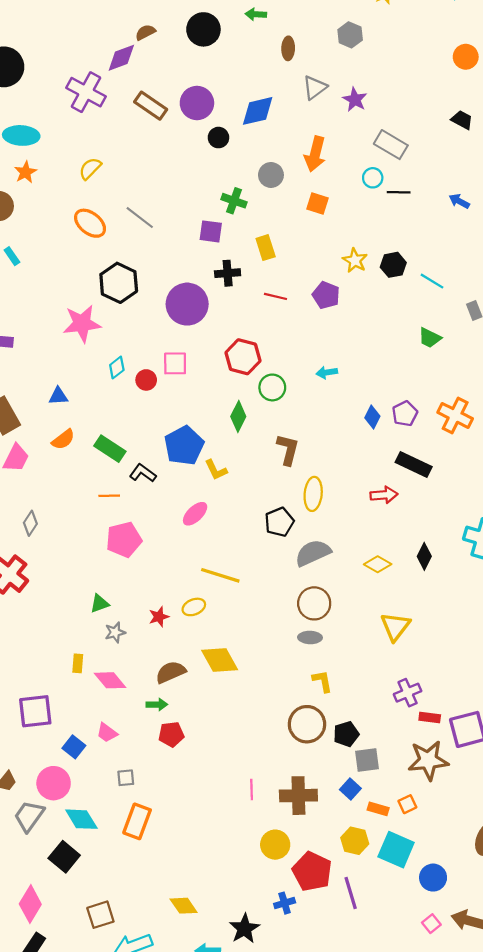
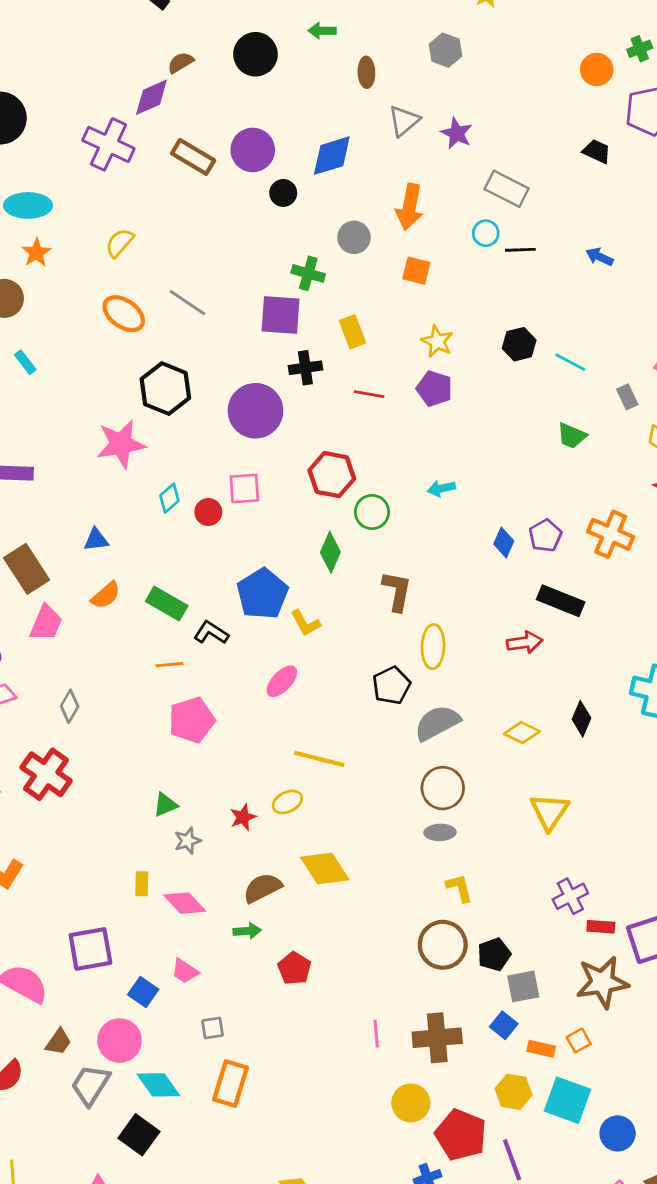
purple square: (211, 231) -> (280, 315), size x1.4
yellow star: (355, 260) -> (437, 341), moved
red pentagon: (171, 734) -> (294, 968), moved, turned -30

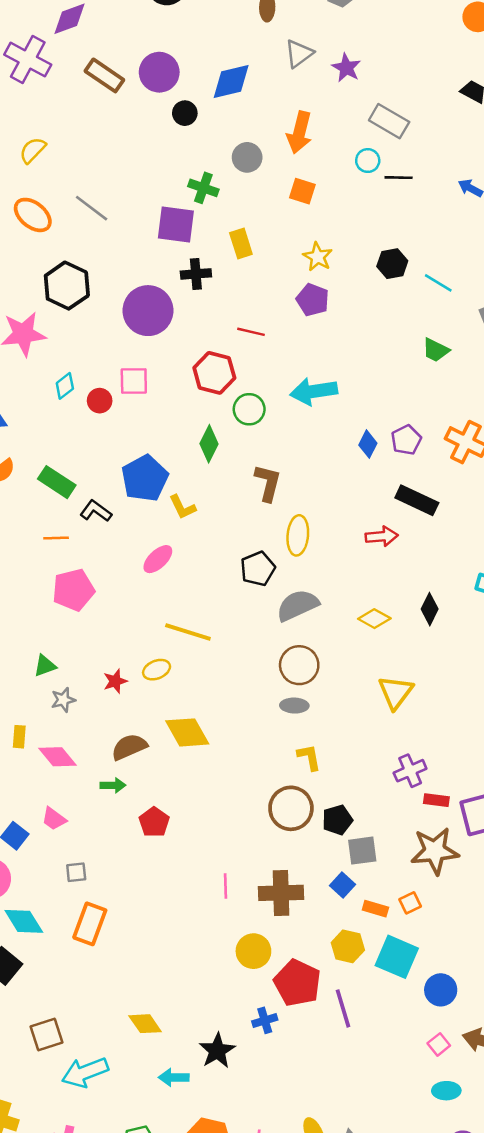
red line: (369, 394) -> (251, 332), moved
cyan arrow: (441, 488) -> (314, 391), size x1.8

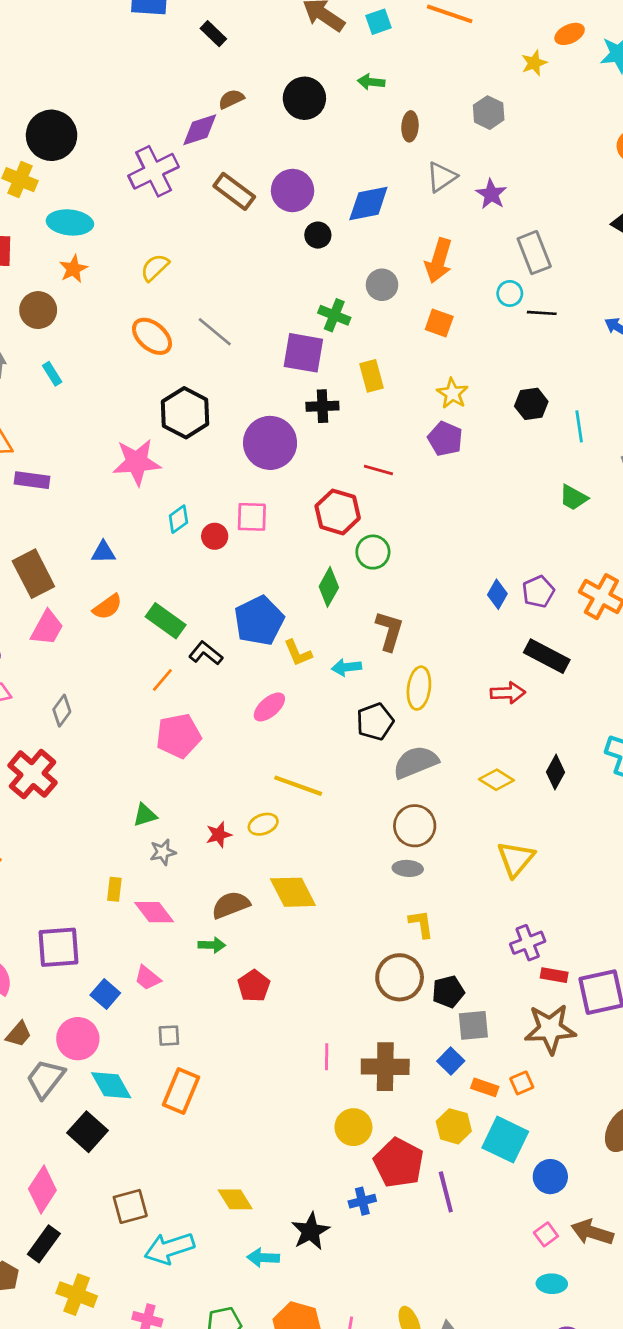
purple cross: (28, 60) -> (154, 171), turned 33
gray rectangle: (389, 121) -> (534, 253), turned 36
cyan line: (438, 283) -> (579, 426), turned 48
cyan arrow: (314, 391) -> (347, 667), moved, size x0.6
orange line: (56, 538) -> (162, 680), turned -50

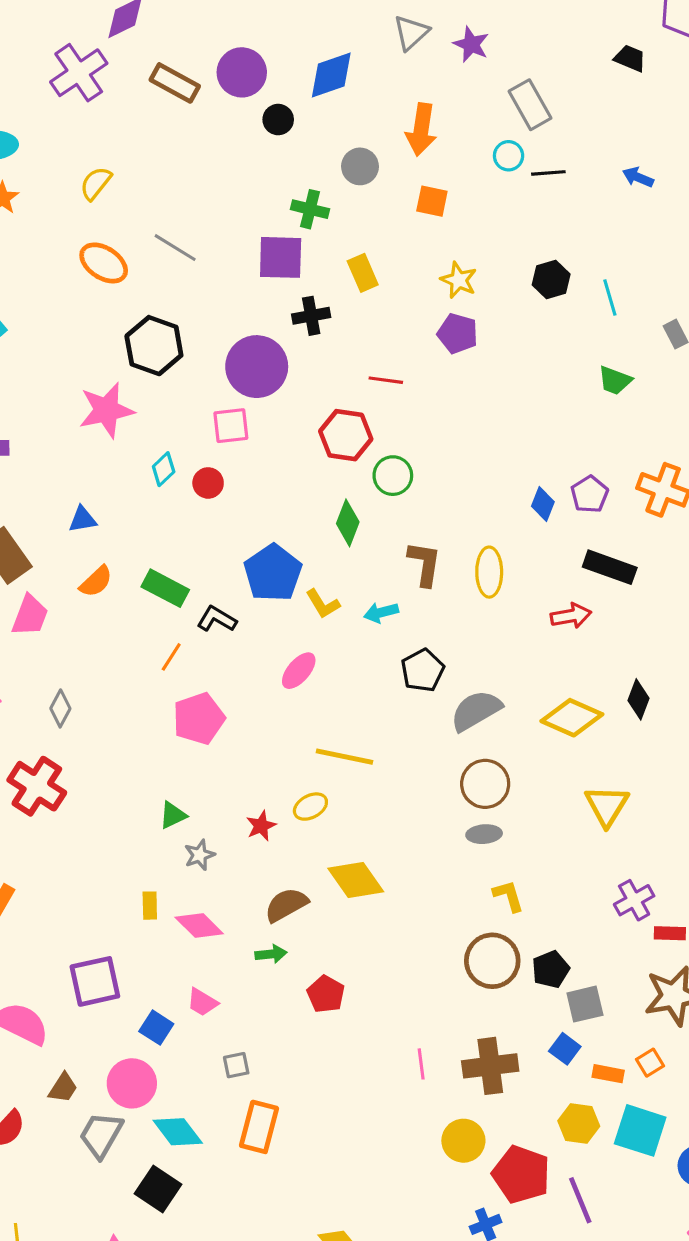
pink square: (252, 517) -> (231, 426), moved
yellow ellipse: (419, 688) -> (489, 572), moved
yellow diamond: (496, 780) -> (572, 718), size x1.5

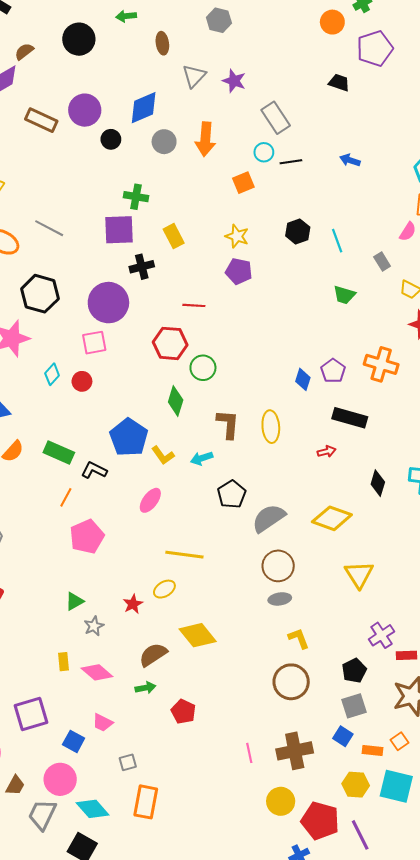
gray circle: (360, 166) -> (164, 142), moved
orange square: (432, 201) -> (243, 183), moved, turned -30
red arrow: (571, 616) -> (327, 451), size x0.7
black diamond: (639, 699) -> (378, 483), moved
black pentagon: (551, 969) -> (354, 671), moved

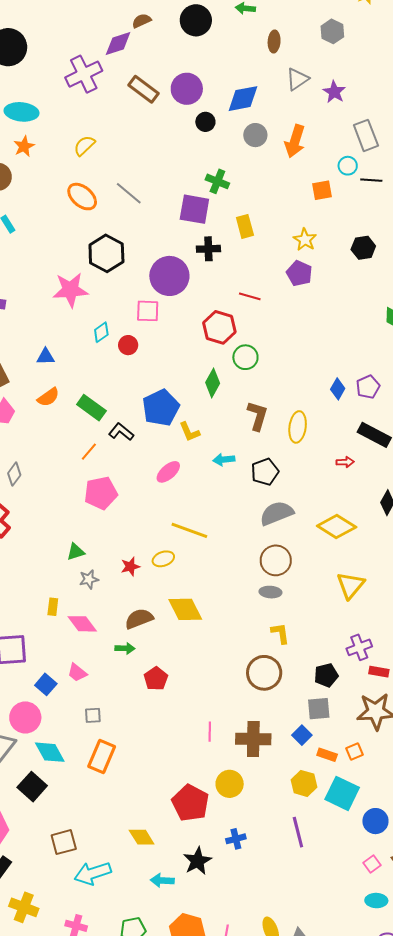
cyan arrow: (202, 458) -> (224, 460), moved
black pentagon: (232, 494) -> (265, 472), moved
red pentagon: (320, 821) -> (190, 803), moved

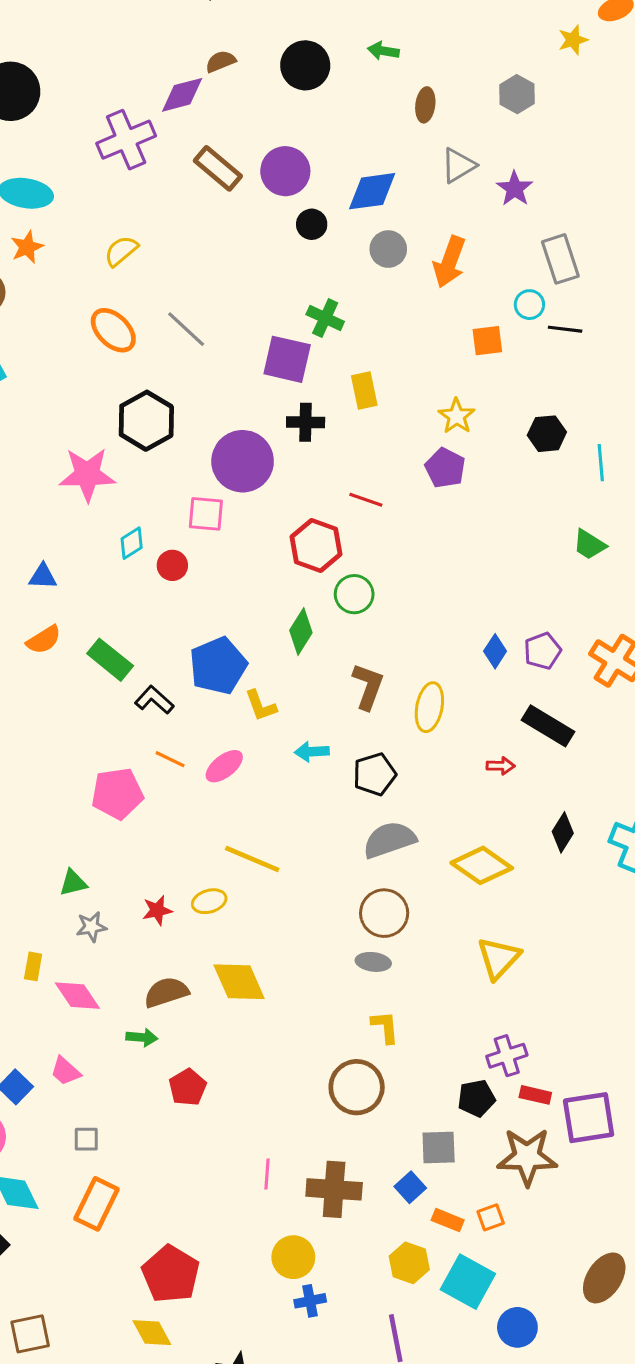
orange line: (89, 452) -> (170, 759), moved, turned 72
black pentagon: (326, 675) -> (476, 1098), moved
red pentagon: (190, 803) -> (171, 1274), moved
blue cross: (236, 839) -> (310, 1301), moved

